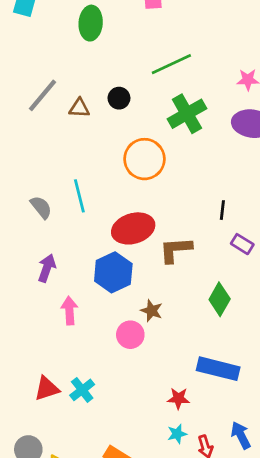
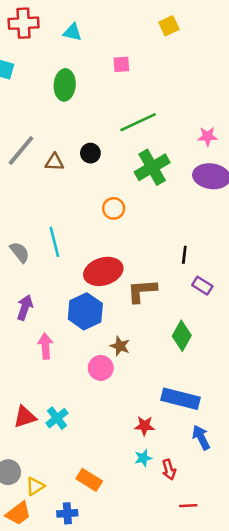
orange circle: (144, 159) -> (114, 208), size x0.6
blue arrow: (241, 435) -> (201, 437), moved

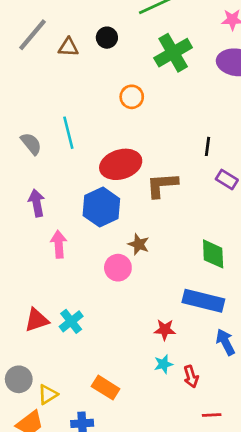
purple arrow: (25, 307) -> (37, 203), turned -30
green diamond: (182, 336) -> (213, 254), moved, turned -32

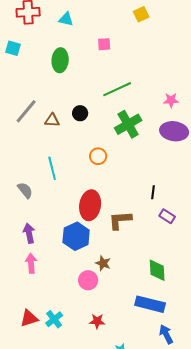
cyan line: (68, 133) -> (52, 168), moved
red ellipse: (121, 164) -> (90, 205), turned -64
pink arrow: (59, 244) -> (31, 263), moved
red star: (165, 330) -> (97, 321), moved

